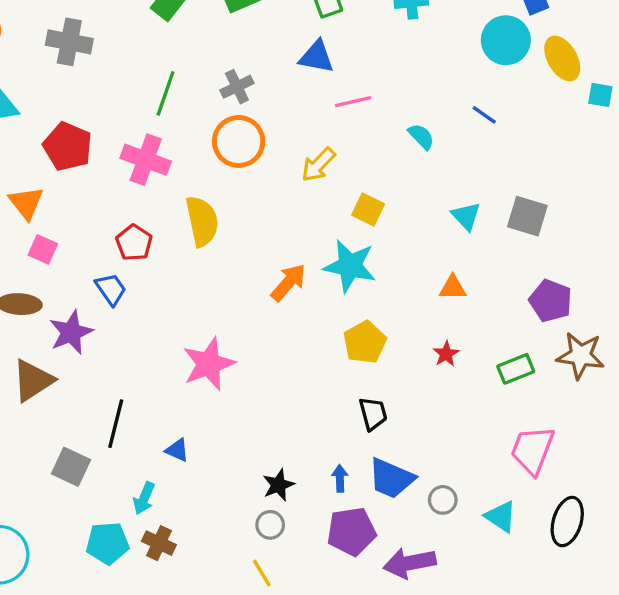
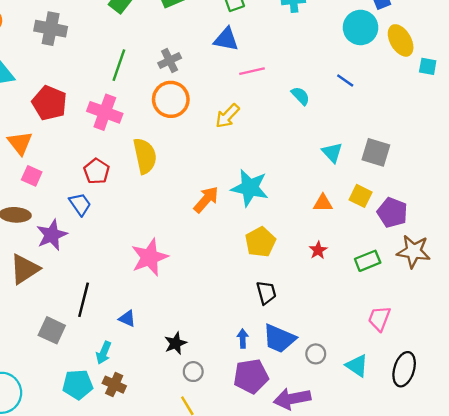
yellow square: (368, 210) -> (361, 196), moved
pink trapezoid: (532, 450) -> (379, 319), size x0.7
black star: (278, 485) -> (176, 343), moved

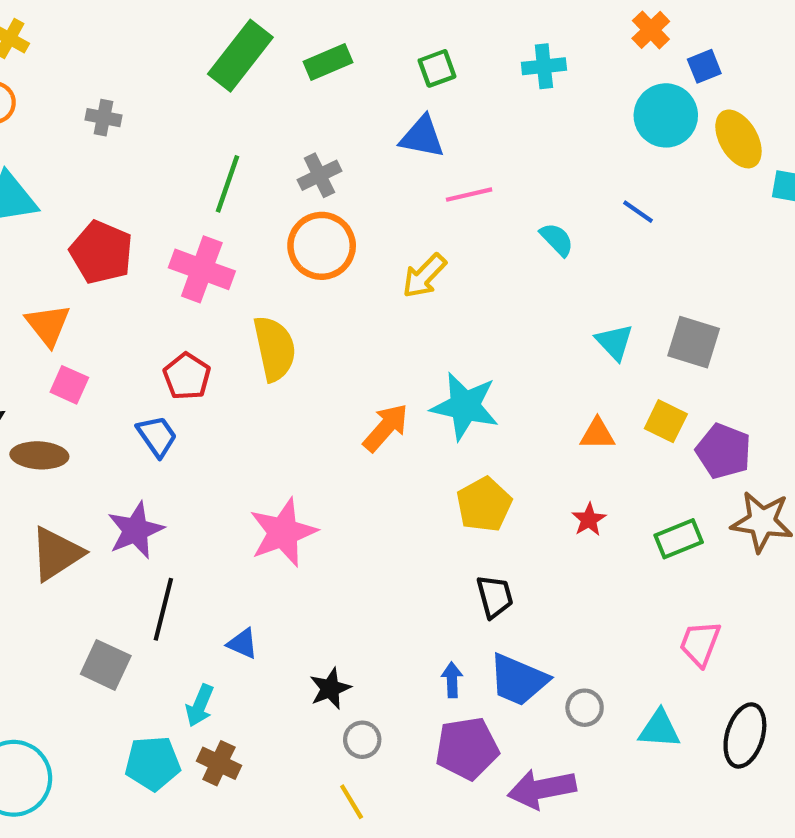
gray cross: (51, 29) -> (104, 118), size x0.6
purple star: (52, 235) -> (136, 530), moved
cyan triangle: (357, 366) -> (659, 729), turned -30

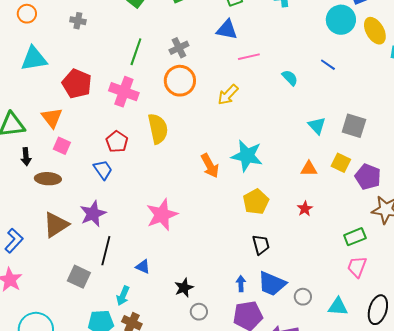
orange arrow: (386, 428) -> (210, 166), turned 110
green rectangle: (679, 539) -> (355, 237), moved

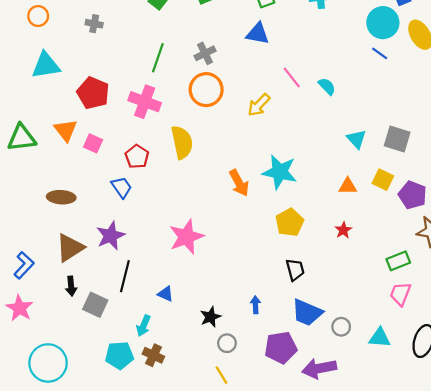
pink line: (249, 57) -> (292, 78), moved, turned 65
blue line: (328, 65) -> (380, 53), moved
pink square: (62, 146) -> (93, 143), moved
black arrow: (26, 157) -> (71, 286), moved
blue arrow: (241, 284) -> (256, 305), moved

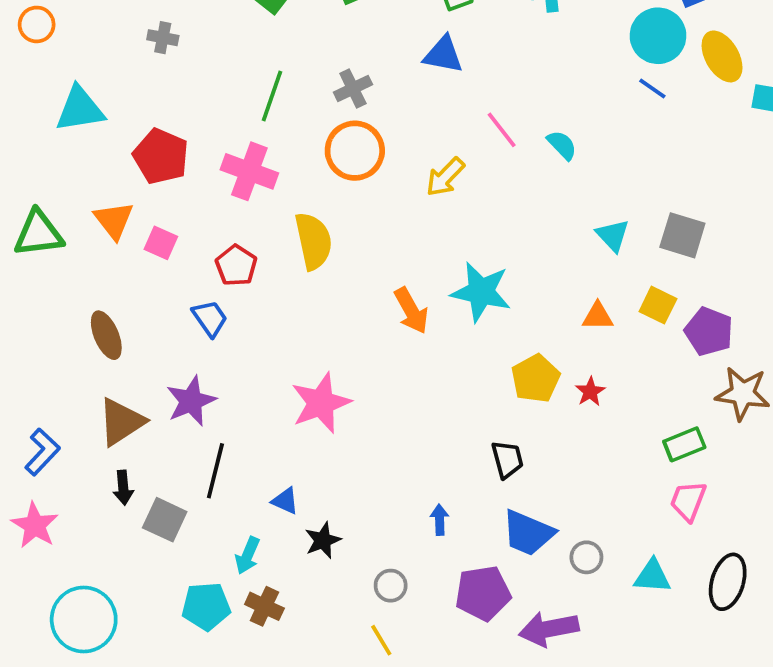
orange circle: (38, 16) -> (37, 24), moved
brown ellipse: (61, 197) -> (106, 335), turned 64
yellow pentagon: (290, 222) -> (536, 378), moved
black star: (211, 317) -> (323, 540), moved

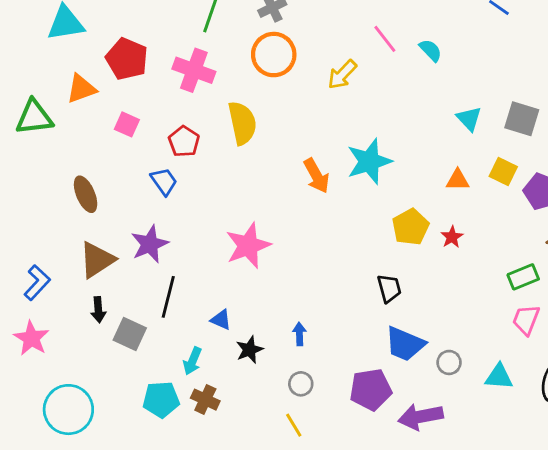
orange triangle: (114, 220) -> (81, 89), moved, turned 48
cyan star: (481, 292) -> (369, 161), turned -30
blue arrow: (440, 520) -> (299, 334), moved

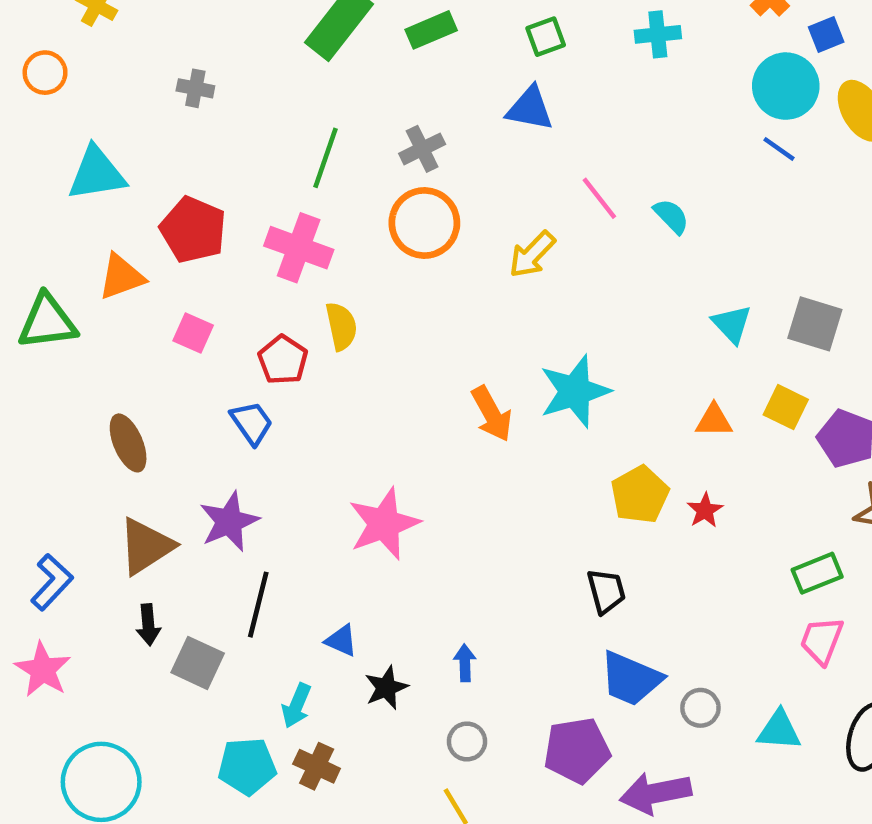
yellow semicircle: (242, 123) -> (341, 326), moved, size x0.7

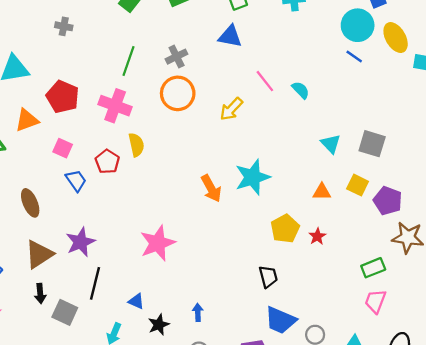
blue trapezoid: (252, 423) -> (76, 181), moved

